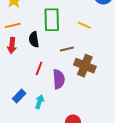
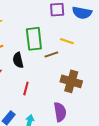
brown line: (67, 49) -> (51, 54), moved
purple semicircle: (59, 79) -> (60, 112), moved

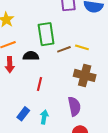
yellow line: (67, 41) -> (82, 47), moved
black semicircle: (18, 60) -> (31, 56), turned 105

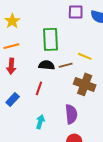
brown line: (64, 49) -> (66, 65), moved
black semicircle: (31, 56) -> (47, 65), moved
blue rectangle: (23, 114) -> (13, 100), moved

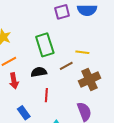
black semicircle: (47, 65) -> (39, 72), moved
brown cross: (85, 84) -> (89, 80), turned -30
blue rectangle: (13, 100) -> (24, 113), turned -64

